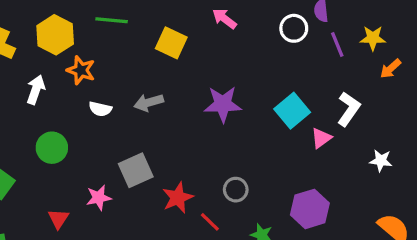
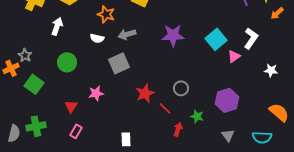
orange star: (81, 70) -> (106, 14), moved
gray square: (136, 170) -> (119, 63), moved

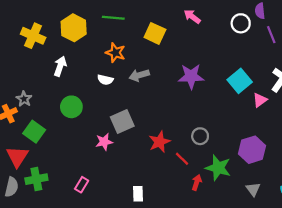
gray square: (119, 63) -> (122, 121), moved
red triangle: (71, 106) -> (17, 156), moved, size x1.5
green star: (197, 116) -> (218, 168), size x1.6

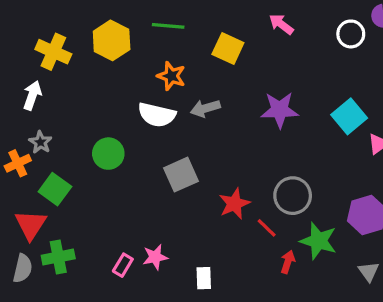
white arrow: (60, 66) -> (32, 95), moved
white semicircle: (105, 80) -> (157, 115), size x1.6
gray circle: (200, 136) -> (293, 196), size x1.5
pink star: (104, 142) -> (155, 257), moved

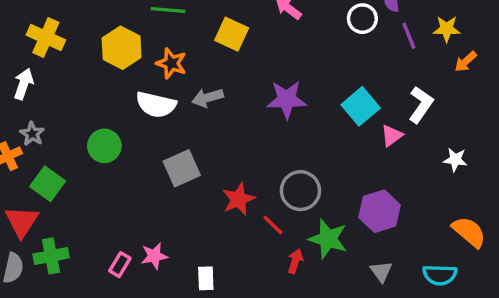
yellow hexagon: (112, 40) -> (122, 48), moved

